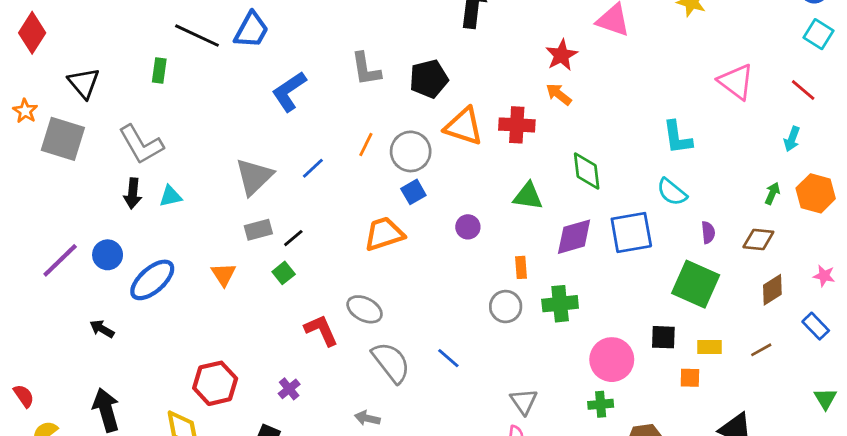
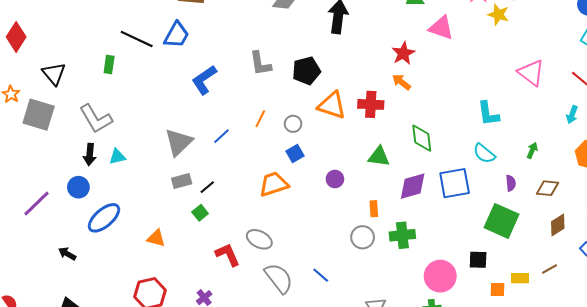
gray circle: (411, 151) -> (293, 124), size x0.6
green arrow: (772, 193) -> (532, 150), moved
blue circle: (108, 255) -> (78, 187), moved
orange triangle: (223, 274) -> (156, 238), moved, turned -42
yellow rectangle: (710, 347) -> (520, 278), moved

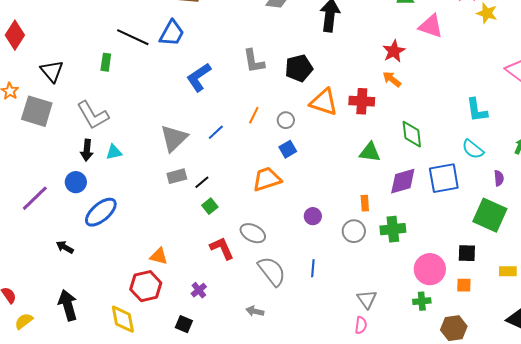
purple circle: (335, 179) -> (313, 216), moved
green square: (200, 213) -> (210, 206), moved
orange triangle: (156, 238) -> (159, 256), moved
blue line: (321, 275) -> (313, 268), turned 54
orange square: (497, 289) -> (464, 285), moved

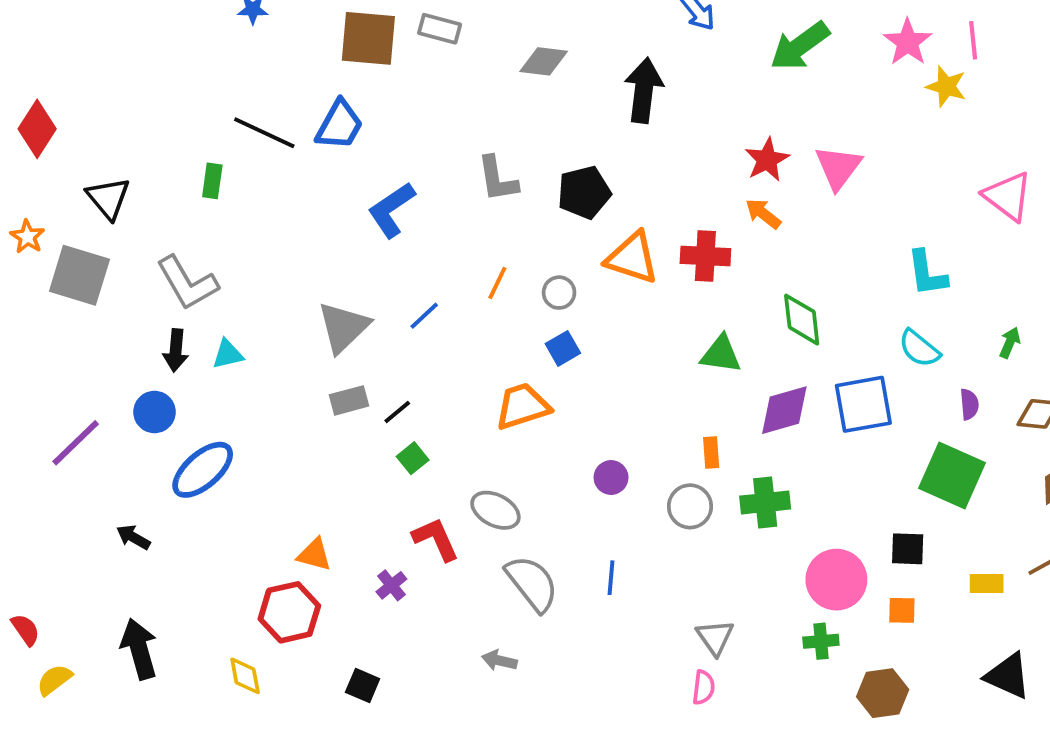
pink triangle: (431, 26) -> (838, 167), moved, turned 48
purple cross: (199, 290) -> (391, 585), moved
yellow diamond: (123, 319) -> (245, 676), size x0.7

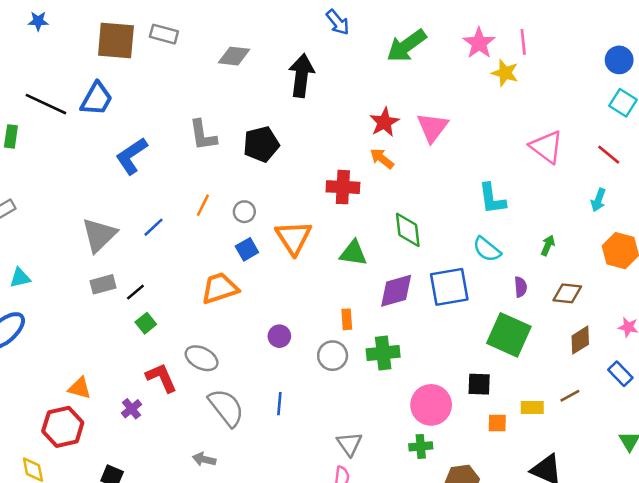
orange triangle: (632, 258) -> (294, 238), moved, turned 39
cyan triangle: (228, 354) -> (20, 278), moved
orange square: (902, 610) -> (497, 423), moved

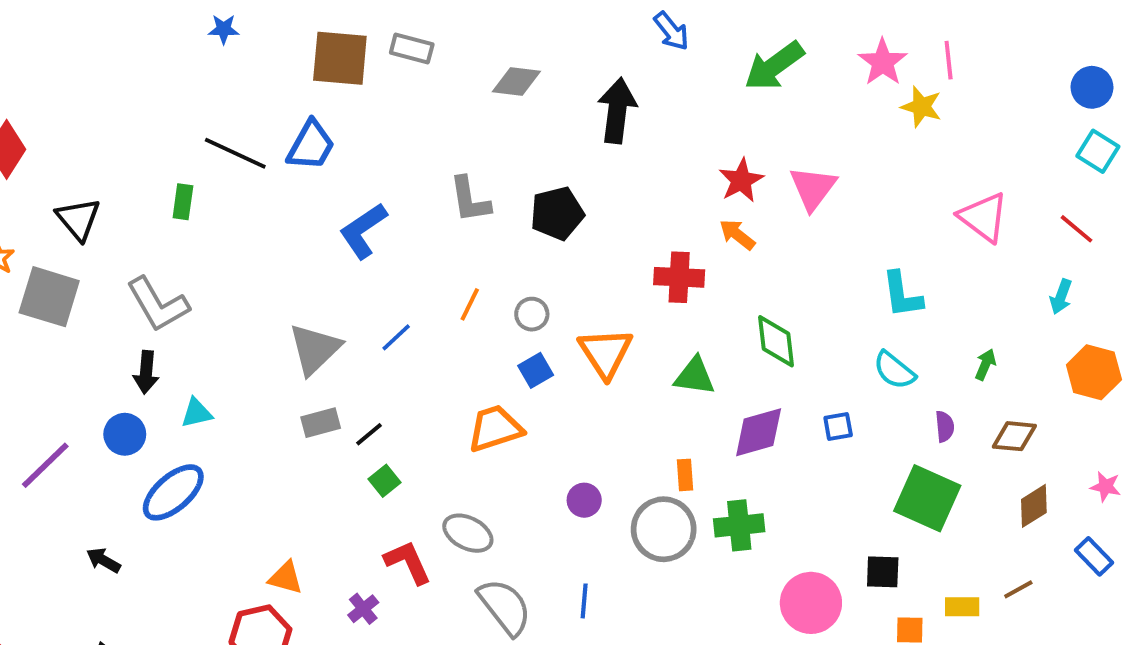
blue square: (449, 287) -> (838, 427), size x0.5
gray circle: (333, 356) -> (664, 529), size x1.4

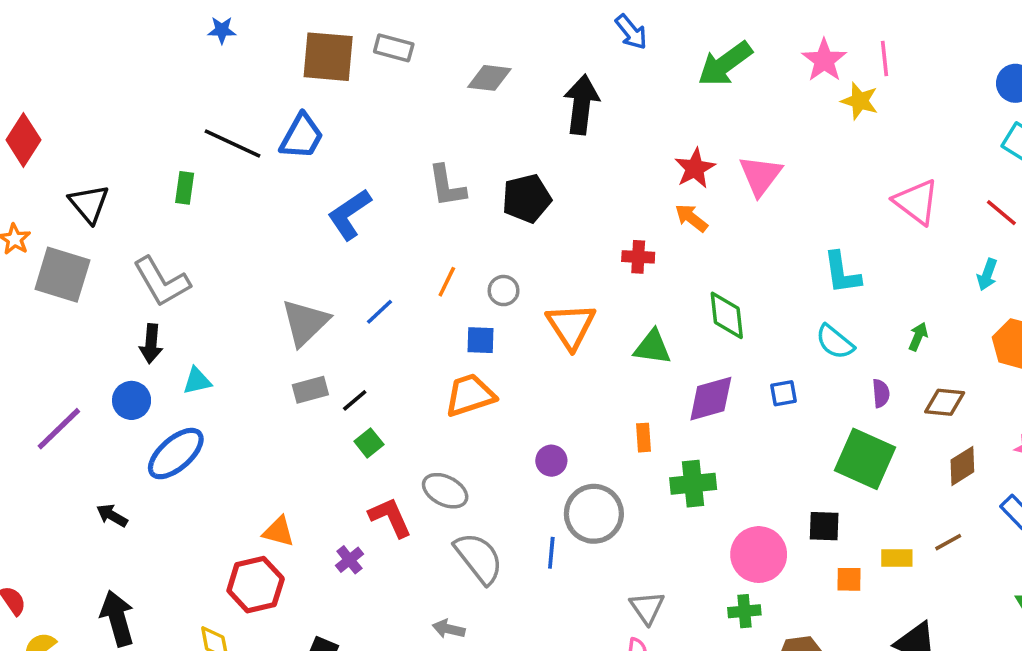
red cross: (679, 277) -> (638, 257), size x0.7
blue square: (536, 370) -> (481, 340), moved, turned 32
gray circle: (664, 529) -> (594, 514), moved

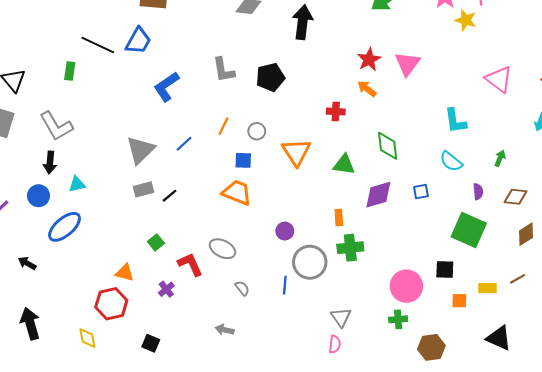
orange trapezoid: (470, 395) -> (237, 193), turned 40
green square: (369, 443) -> (156, 242), moved
green cross: (693, 484) -> (350, 248), moved
gray semicircle: (479, 558) -> (242, 288), size x0.5

